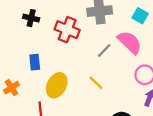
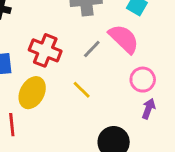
red cross: (67, 30) -> (45, 50), moved

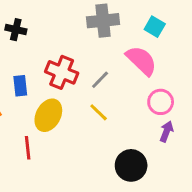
gray line: (92, 49) -> (100, 80), moved

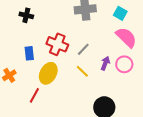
pink semicircle: (141, 61) -> (126, 37), moved
purple arrow: (167, 131) -> (105, 63), moved
red line: (28, 148) -> (34, 95), turned 35

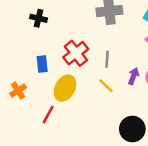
red cross: (57, 44) -> (76, 53), turned 30
gray line: (83, 49) -> (107, 59), turned -40

